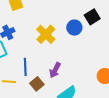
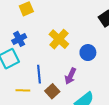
blue circle: (74, 28) -> (88, 53), moved

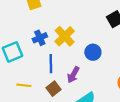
blue cross: (19, 39) -> (40, 38), moved
blue line: (39, 74) -> (51, 64), moved

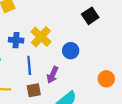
blue cross: (40, 38) -> (16, 40), turned 32
brown square: (54, 89) -> (34, 90), turned 32

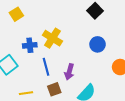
blue circle: (71, 51) -> (98, 44), moved

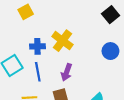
blue line: (46, 67) -> (38, 72), moved
purple arrow: (69, 72) -> (67, 72), moved

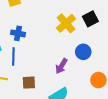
yellow cross: (62, 41) -> (66, 23), moved
purple arrow: (67, 72) -> (61, 66), moved

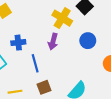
blue line: (13, 56) -> (35, 63), moved
purple arrow: (61, 66) -> (53, 42), moved

